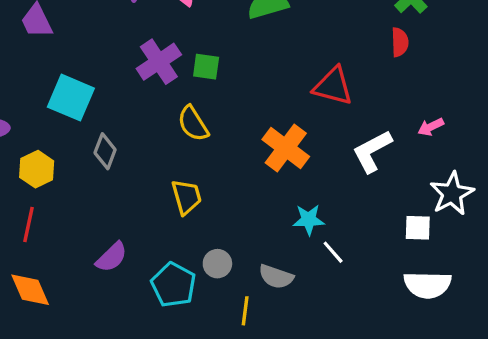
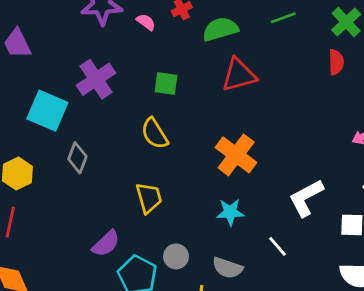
purple cross: (159, 62) -> (96, 79), moved
red triangle: (333, 86) -> (239, 75), moved, turned -30
white L-shape: (372, 151) -> (306, 198), moved
cyan star: (309, 220) -> (230, 212), moved
purple semicircle: (112, 257) -> (106, 244), moved

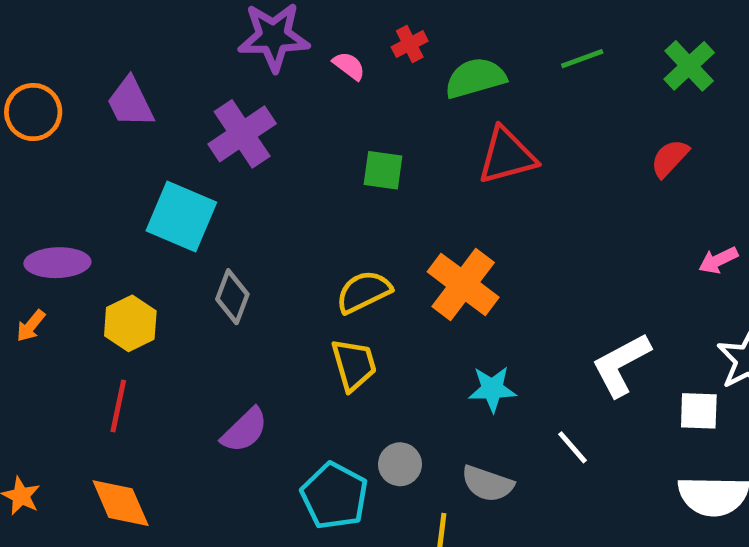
red semicircle: (336, 62) -> (670, 158), moved, turned -135
purple cross: (96, 79) -> (242, 134), moved
yellow semicircle: (155, 134) -> (364, 292), moved, turned 96
orange cross: (236, 155) -> (463, 285), moved
purple semicircle: (106, 244) -> (245, 430), moved

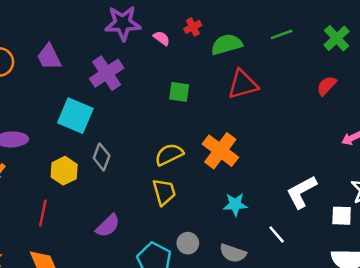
yellow hexagon: (130, 323) -> (64, 171), moved

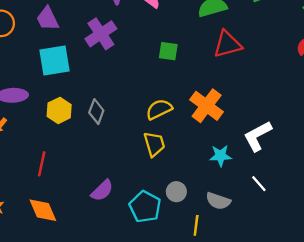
cyan square: (75, 116) -> (54, 60), moved, turned -32
yellow hexagon: (64, 171) -> (59, 110), moved
white L-shape: (302, 192) -> (258, 136), moved
purple semicircle: (108, 226) -> (102, 191), moved

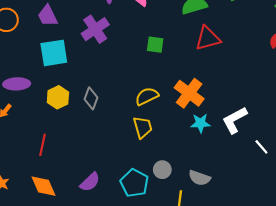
cyan star: (220, 156) -> (201, 123), moved
white line: (259, 184) -> (261, 147), moved
purple semicircle: (102, 191) -> (90, 182), moved

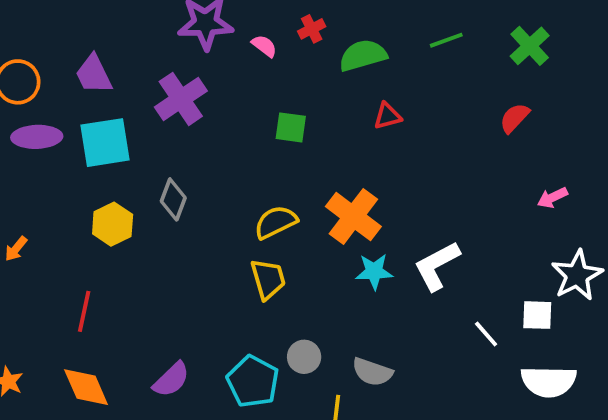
red triangle: (208, 38) -> (387, 116), size x0.6
purple ellipse: (17, 84) -> (37, 137), moved
gray diamond: (91, 98) -> (173, 199), moved
white line: (261, 147) -> (486, 334), moved

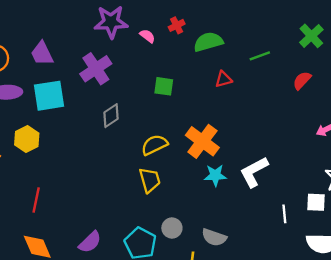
green line: (446, 40) -> (260, 56), moved
gray diamond: (173, 199) -> (111, 116), moved, turned 35
yellow hexagon: (113, 224) -> (27, 139), moved
white line: (486, 334) -> (284, 214), turned 36

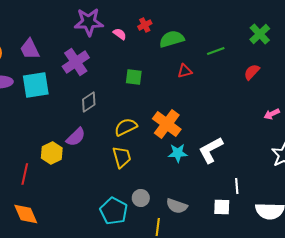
yellow hexagon: (27, 139) -> (52, 153), moved
white square: (316, 202) -> (222, 207), moved
purple semicircle: (90, 242) -> (76, 137), moved

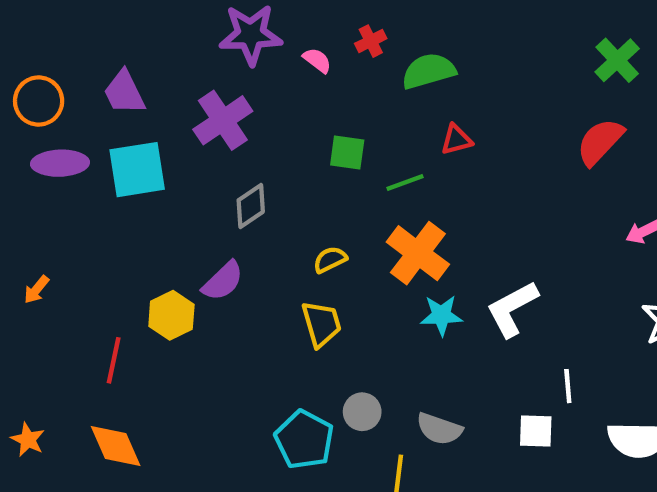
green line: (216, 51) -> (405, 182), moved
red semicircle: (252, 72) -> (600, 142), size x1.4
yellow semicircle: (126, 127) -> (330, 260), size x0.7

